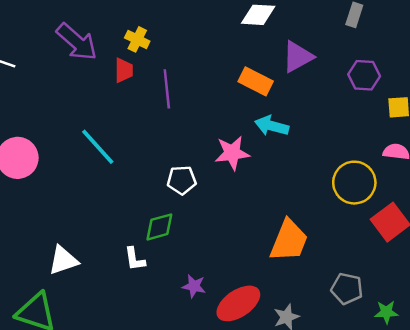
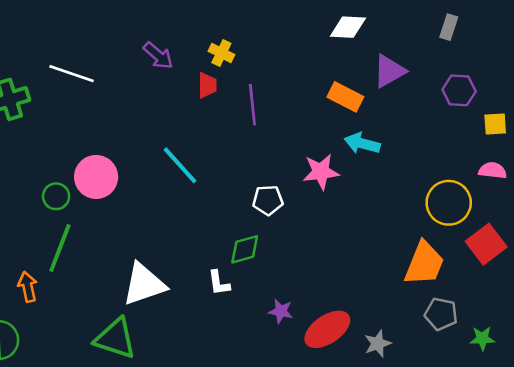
purple arrow: (77, 42) -> (158, 56), size x0.7
orange trapezoid: (289, 241) -> (424, 263), moved
white triangle: (63, 260) -> (144, 284), size x1.4

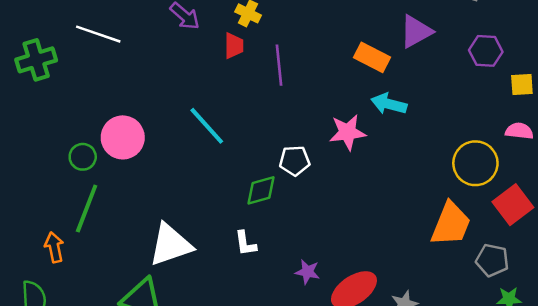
green diamond: (245, 249) -> (261, 190), moved
gray pentagon: (441, 314) -> (492, 260), moved

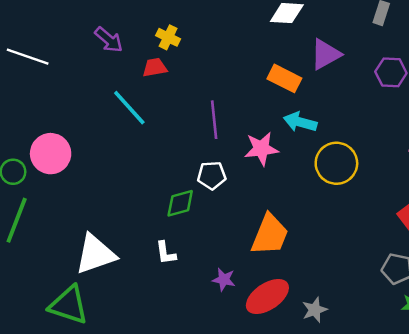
red trapezoid: (234, 46) -> (155, 68), turned -100
purple line: (279, 65) -> (214, 120), moved
cyan line: (207, 126) -> (129, 108), moved
yellow circle: (475, 163) -> (336, 163), moved
orange trapezoid: (451, 224) -> (270, 235), moved

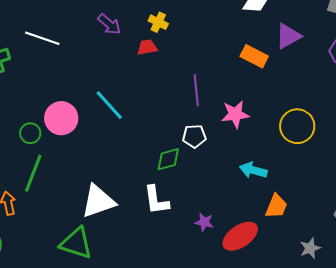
cyan line: (129, 108) -> (109, 105), moved
cyan arrow: (300, 122) -> (253, 170), moved
orange trapezoid: (270, 235) -> (276, 206), moved, size x0.7
white L-shape: (166, 253) -> (156, 200), size x1.5
gray star: (315, 310) -> (310, 248), moved

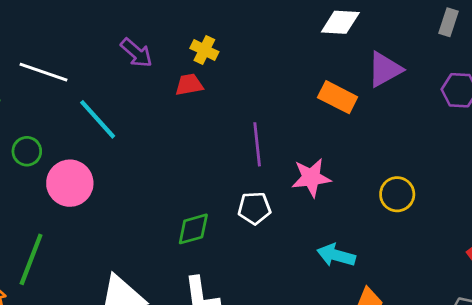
cyan line: (109, 105) -> (98, 119), moved
yellow circle: (297, 126) -> (397, 194), size x0.7
green circle: (30, 133) -> (27, 151), moved
green diamond: (168, 159) -> (193, 229), moved

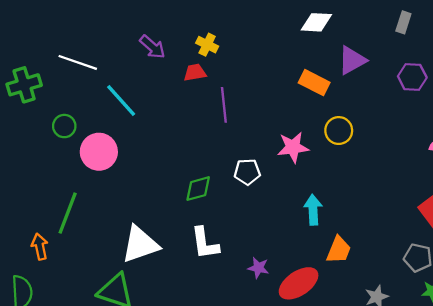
purple line: (257, 144) -> (224, 105), moved
yellow circle: (397, 194) -> (339, 131), moved
cyan arrow: (336, 255) -> (313, 210), turned 72

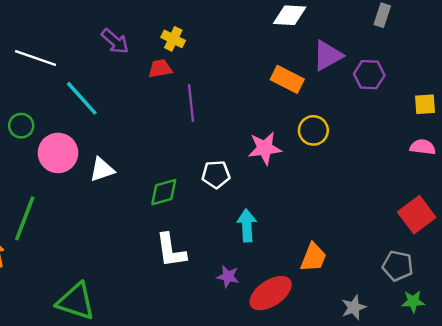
purple hexagon: (412, 77) -> (369, 75), moved
cyan arrow: (313, 210) -> (247, 225), moved
white triangle: (140, 244) -> (102, 170), moved, size x0.6

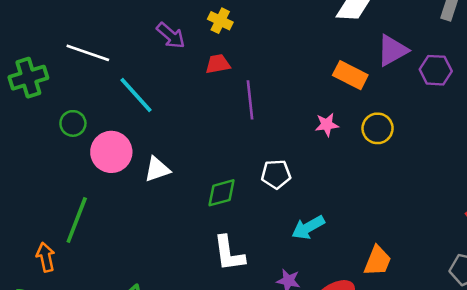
yellow cross: (173, 39) -> (220, 21), moved
pink star: (265, 148) -> (327, 125), moved, size x0.7
cyan arrow: (247, 225) -> (308, 227), turned -116

